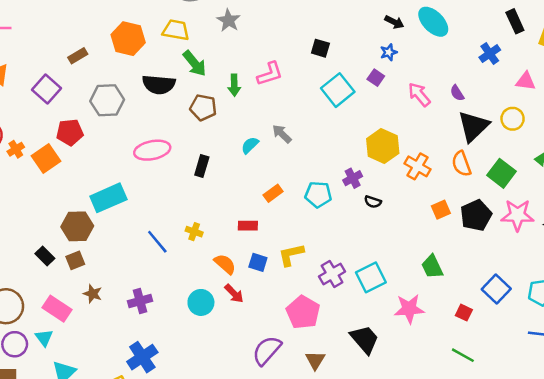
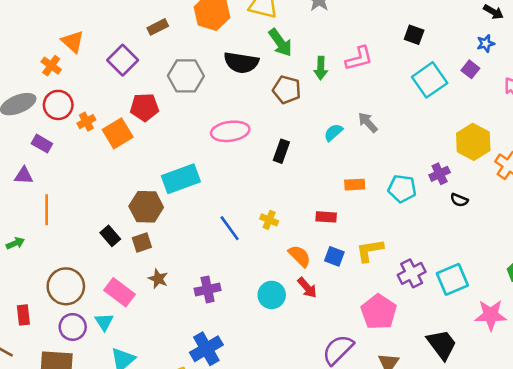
orange rectangle: (273, 193) -> (355, 185), turned 30

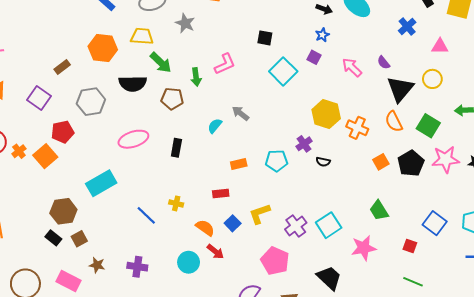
brown hexagon: (146, 207) -> (63, 211), moved
blue square: (334, 256) -> (233, 223), turned 35
purple cross: (208, 289) -> (137, 267), turned 30

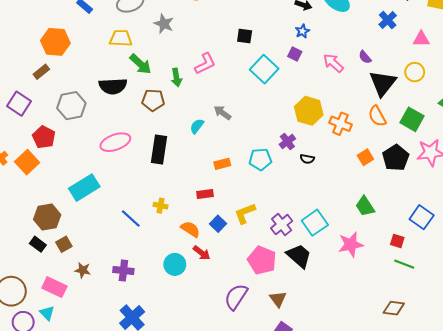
orange hexagon: (103, 48) -> (55, 42), moved
red pentagon: (63, 132) -> (44, 137), turned -30
black rectangle: (176, 148) -> (159, 149), size x1.5
black trapezoid: (329, 278) -> (299, 256), moved
green line: (413, 282) -> (404, 264), moved

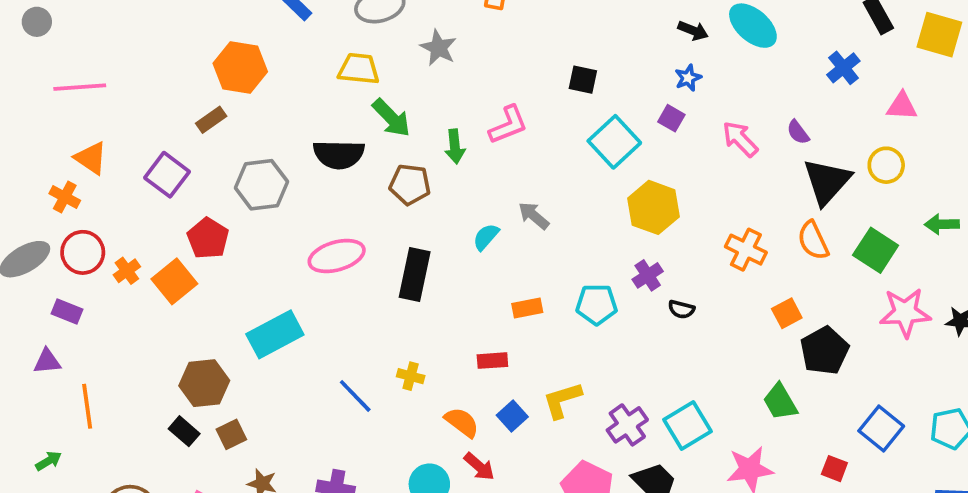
yellow hexagon: (309, 111) -> (653, 207), moved
black pentagon: (396, 158) -> (824, 351), moved

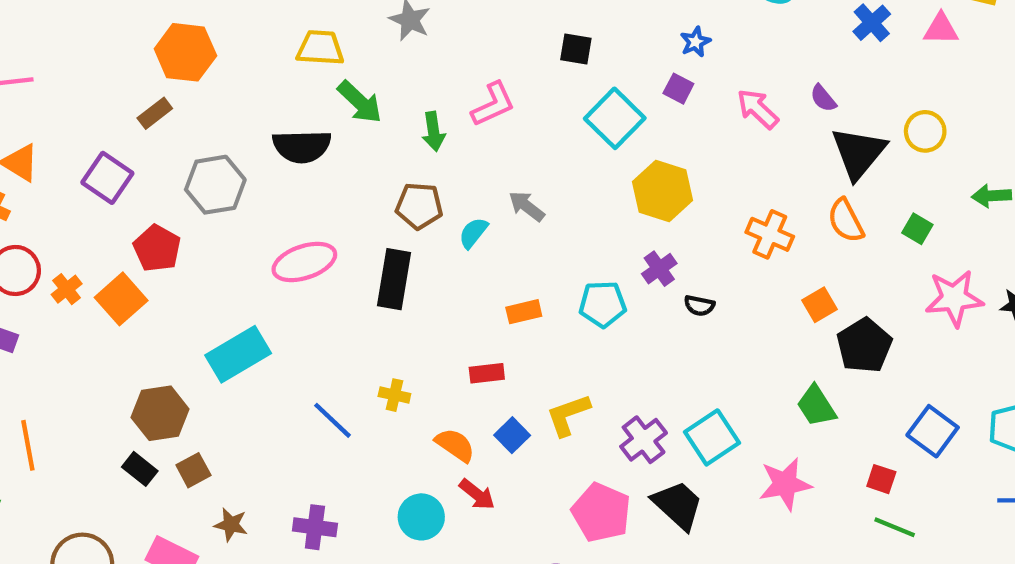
pink triangle: (902, 106) -> (941, 29), moved
brown pentagon: (410, 185) -> (419, 206), moved
green square: (876, 250) -> (917, 229), size x0.6

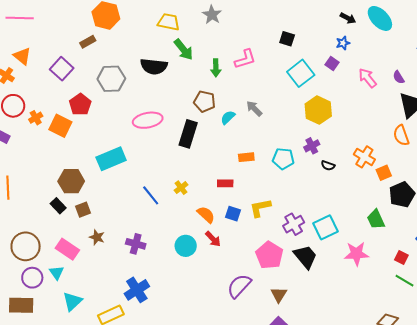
orange cross: (770, 234) -> (364, 157), moved
orange square: (121, 299) -> (60, 126), turned -30
yellow cross: (394, 395) -> (181, 188), turned 32
blue square: (512, 435) -> (233, 214), turned -35

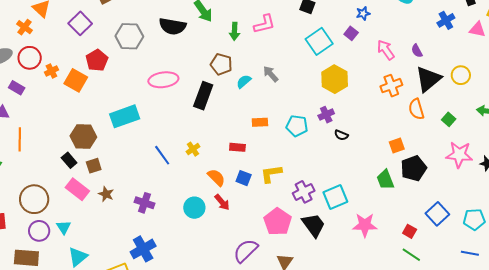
orange cross: (364, 157) -> (391, 86), moved, turned 35
green trapezoid: (376, 219) -> (385, 180), moved
pink rectangle: (67, 249) -> (77, 189), moved

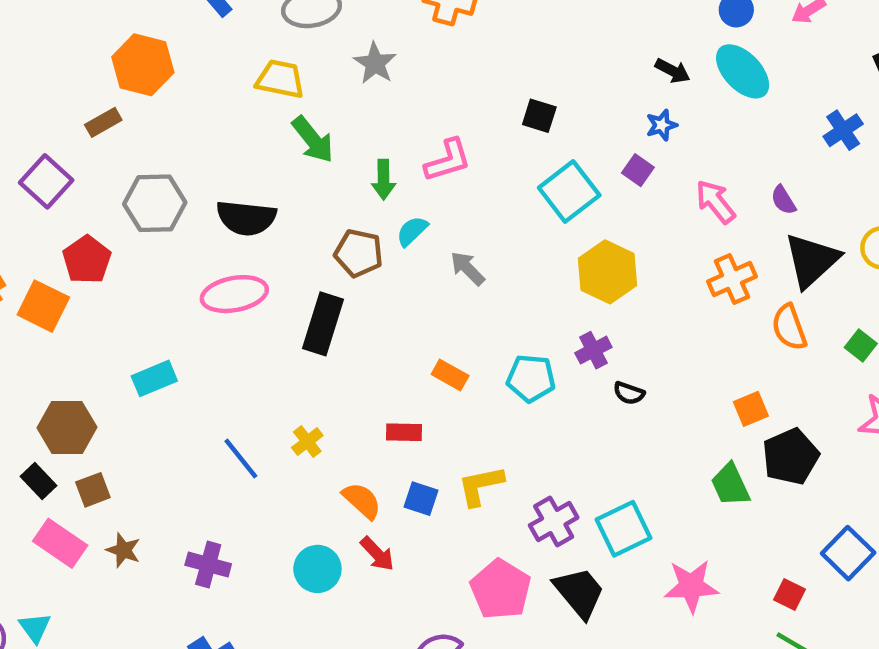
black semicircle: (173, 26) -> (246, 218), moved
cyan semicircle: (244, 81) -> (412, 231), moved
cyan rectangle: (125, 116) -> (154, 378), size x0.7
orange rectangle: (260, 122) -> (450, 375), turned 35

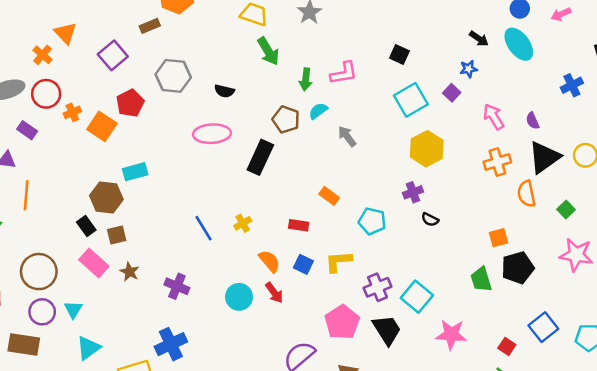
black semicircle: (246, 218) -> (224, 91), size x0.6
cyan rectangle: (154, 378) -> (135, 172), moved
cyan pentagon: (531, 378) -> (372, 221), moved
cyan square: (623, 529) -> (417, 297), turned -32

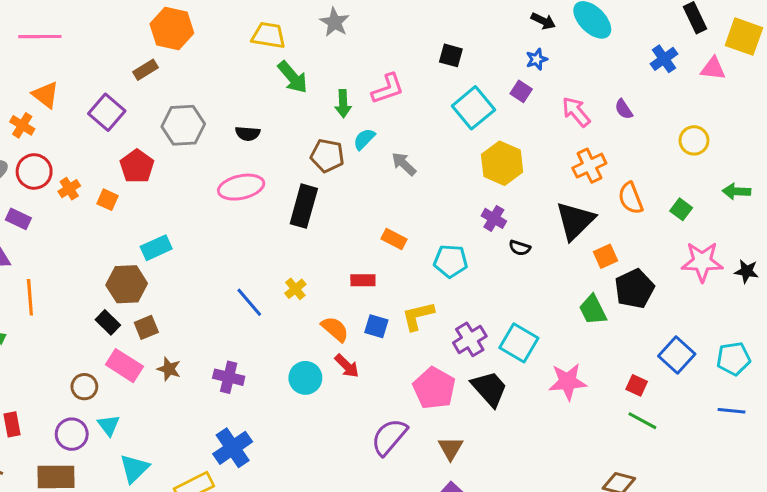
orange square: (102, 126) -> (107, 200), size x0.6
black triangle: (544, 157) -> (575, 221), moved
purple cross: (413, 192) -> (494, 218), turned -30
brown circle: (39, 272) -> (84, 387), moved, size x0.6

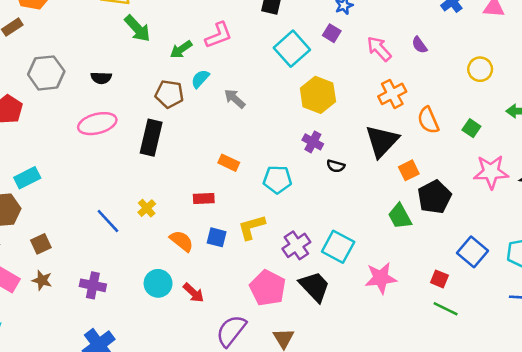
green arrow: (343, 104) -> (181, 49), turned 60
brown square: (146, 327) -> (41, 244), moved
red arrow: (347, 366) -> (194, 293), moved

